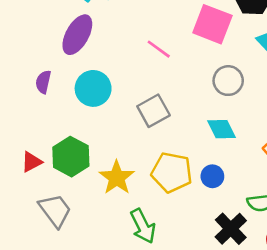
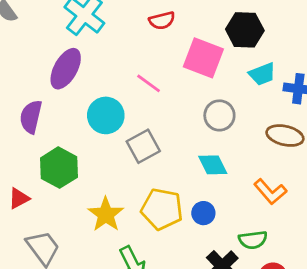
purple semicircle: (43, 82) -> (31, 117), size x1.4
cyan circle: (93, 88) -> (106, 115), moved
green hexagon: (71, 157) -> (59, 168), moved

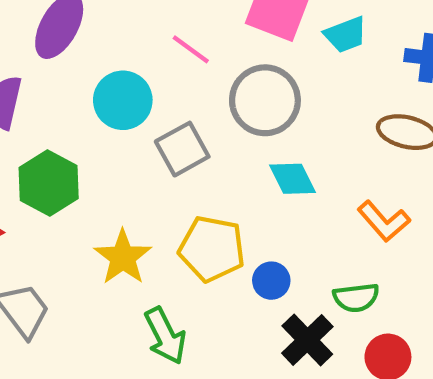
cyan trapezoid: (262, 74) -> (346, 35), moved
gray circle: (219, 115) -> (265, 100), moved, size x1.4
blue circle: (203, 213) -> (271, 281), moved

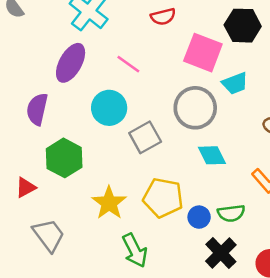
cyan trapezoid: (346, 35) -> (235, 83), moved
pink line: (191, 49) -> (128, 64), moved
green semicircle: (356, 298) -> (231, 213), moved

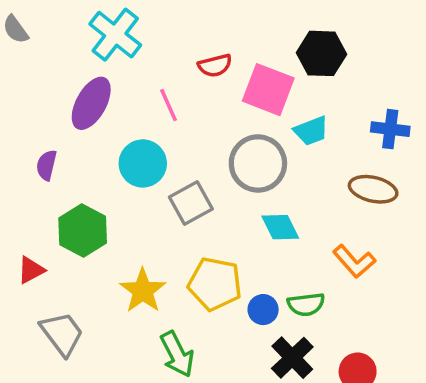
red semicircle: (163, 17) -> (215, 66), moved
pink line: (128, 64) -> (169, 105), turned 30
purple semicircle: (37, 109) -> (47, 165), size x0.7

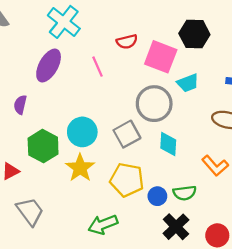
cyan circle: (143, 163) -> (82, 132), moved
gray square: (191, 203) -> (127, 134), moved
cyan diamond: (280, 227) -> (168, 144), turned 30
yellow star: (143, 291) -> (80, 168), moved
green arrow: (177, 354) -> (103, 224), turned 96

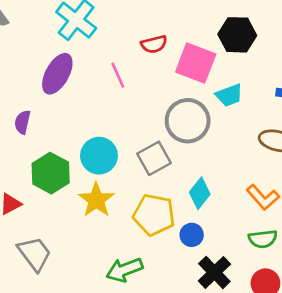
cyan diamond: (168, 144) -> (200, 193), moved, turned 35
green semicircle: (185, 193) -> (263, 239), moved

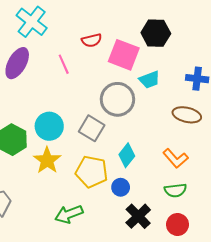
gray square: (154, 158) -> (92, 128), turned -30

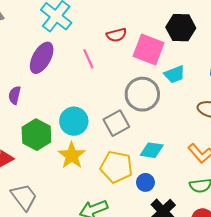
gray square: (92, 128) -> (116, 123), turned 30
cyan diamond: (127, 155) -> (152, 150), turned 60

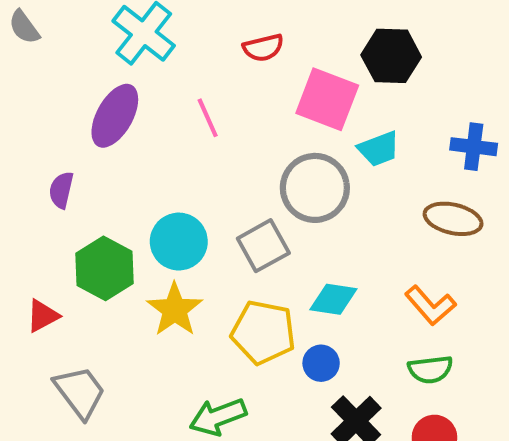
red semicircle: (116, 35) -> (263, 48), moved

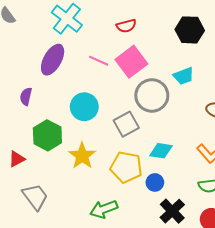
pink square: (327, 99) -> (131, 62), moved, turned 32
pink line: (208, 118) -> (99, 61), turned -42
cyan circle: (179, 242) -> (84, 107), moved

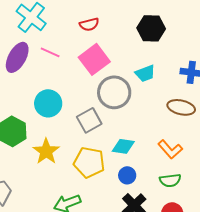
pink line: (99, 61) -> (50, 52), moved
blue circle: (155, 182) -> (127, 175), moved

